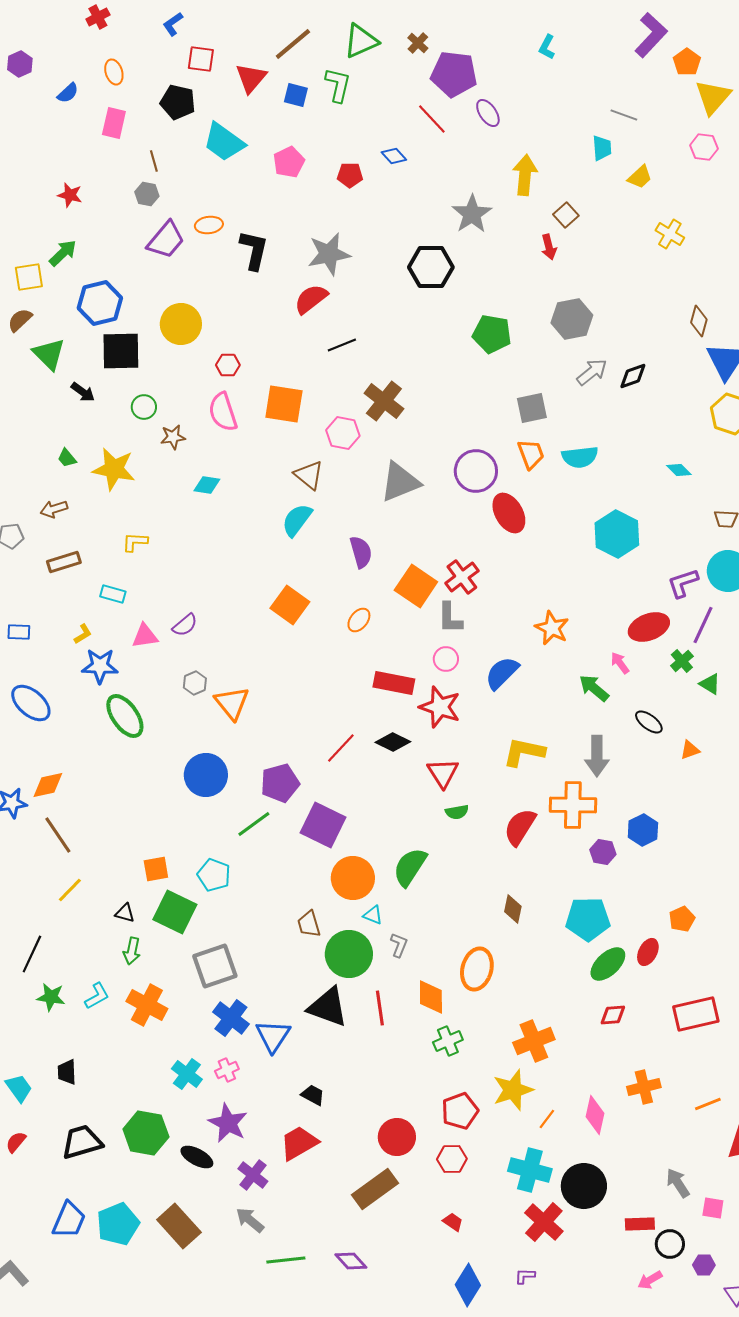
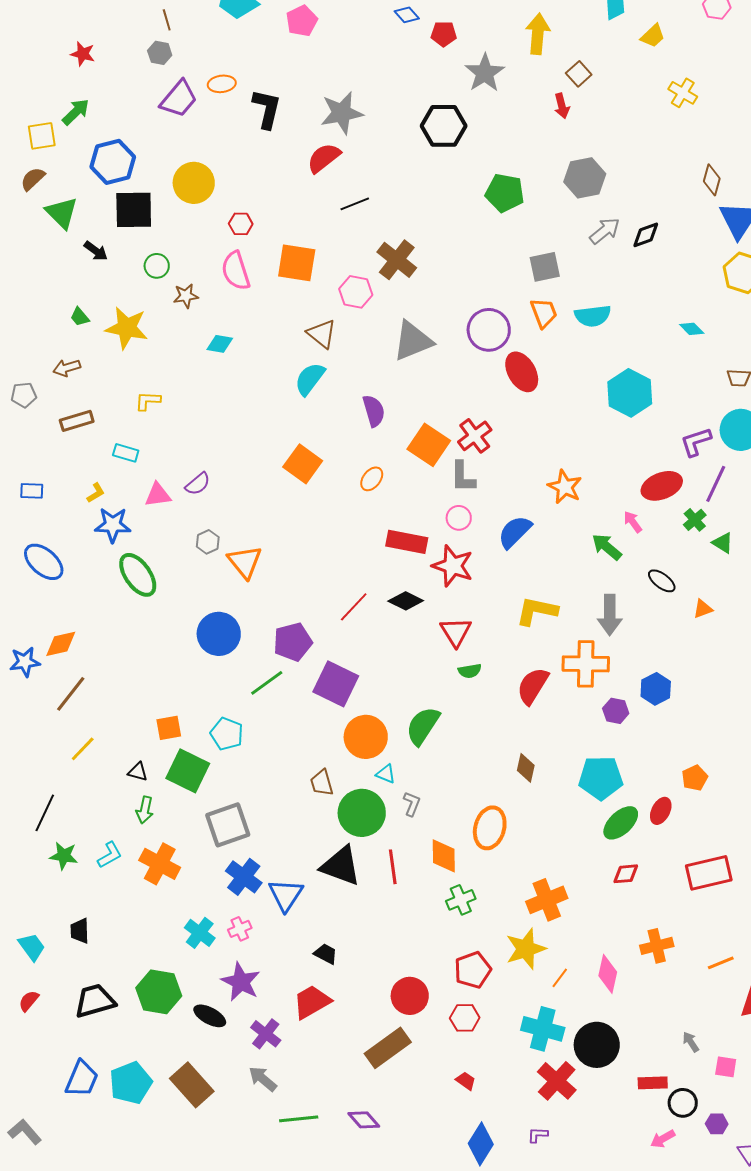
red pentagon: (350, 175) -> (444, 34), moved
brown line: (58, 835) -> (71, 694), turned 72
gray arrow: (678, 1183) -> (691, 1042), size x0.7

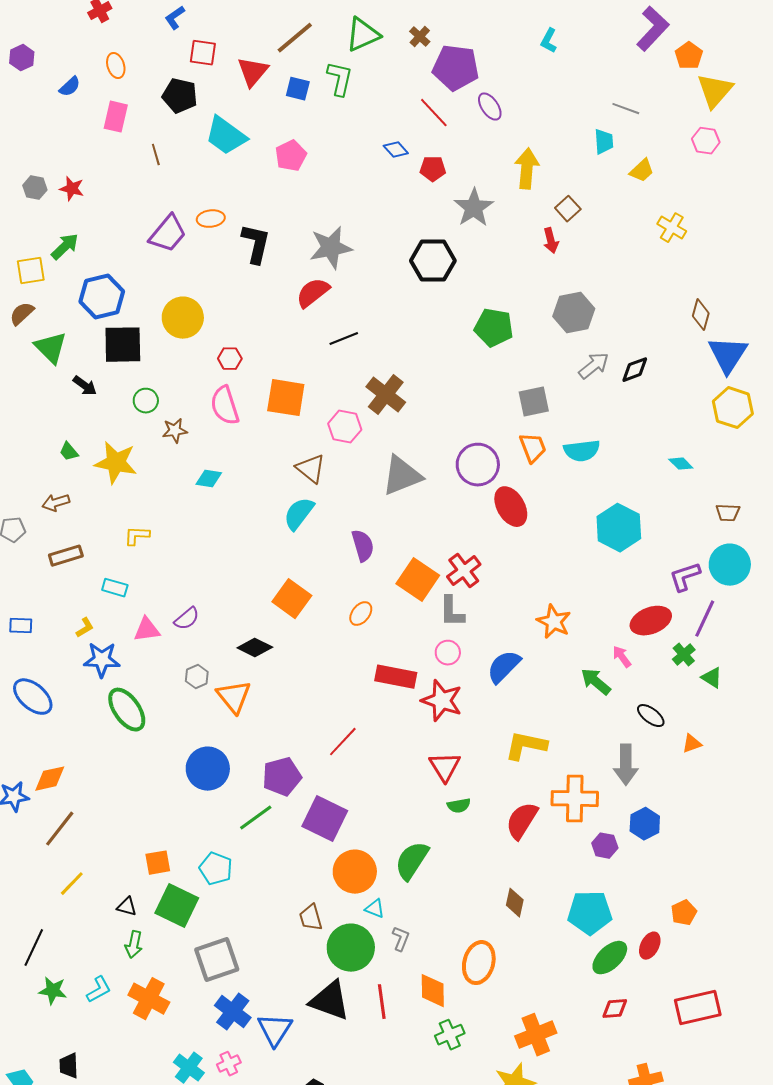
gray hexagon: (160, 53) -> (35, 188), moved
black diamond: (406, 601) -> (255, 648), moved
gray arrow: (610, 615) -> (626, 765), moved

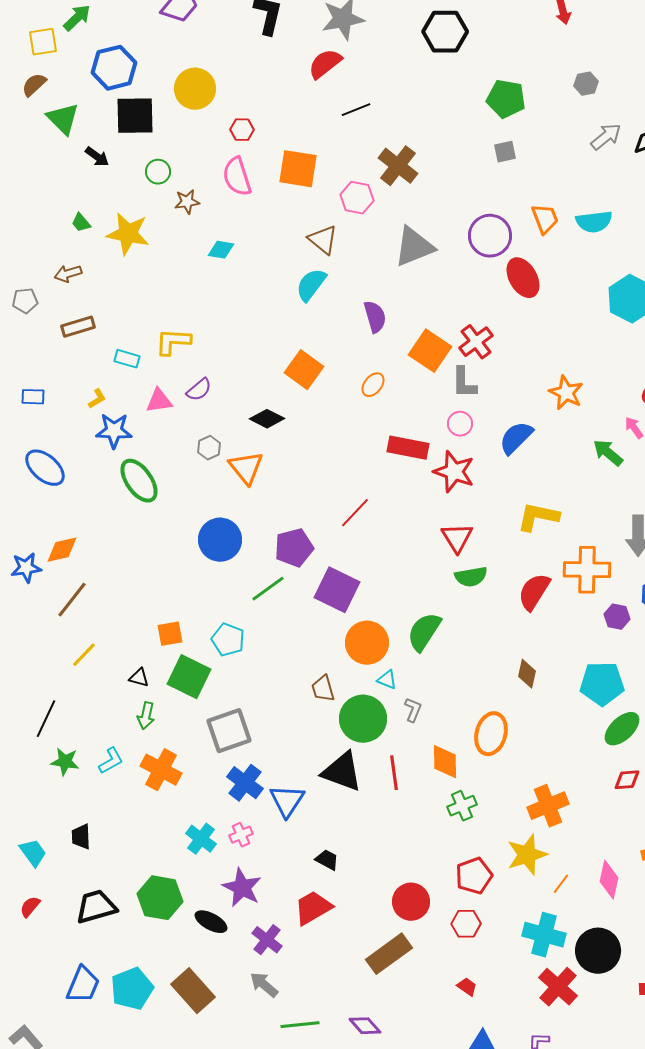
gray hexagon: (574, 313) -> (586, 84), size x0.6
gray square: (534, 402) -> (505, 152), moved, size x0.7
yellow L-shape: (137, 536) -> (173, 342), moved, size x1.4
green semicircle: (459, 806) -> (471, 577), size x1.4

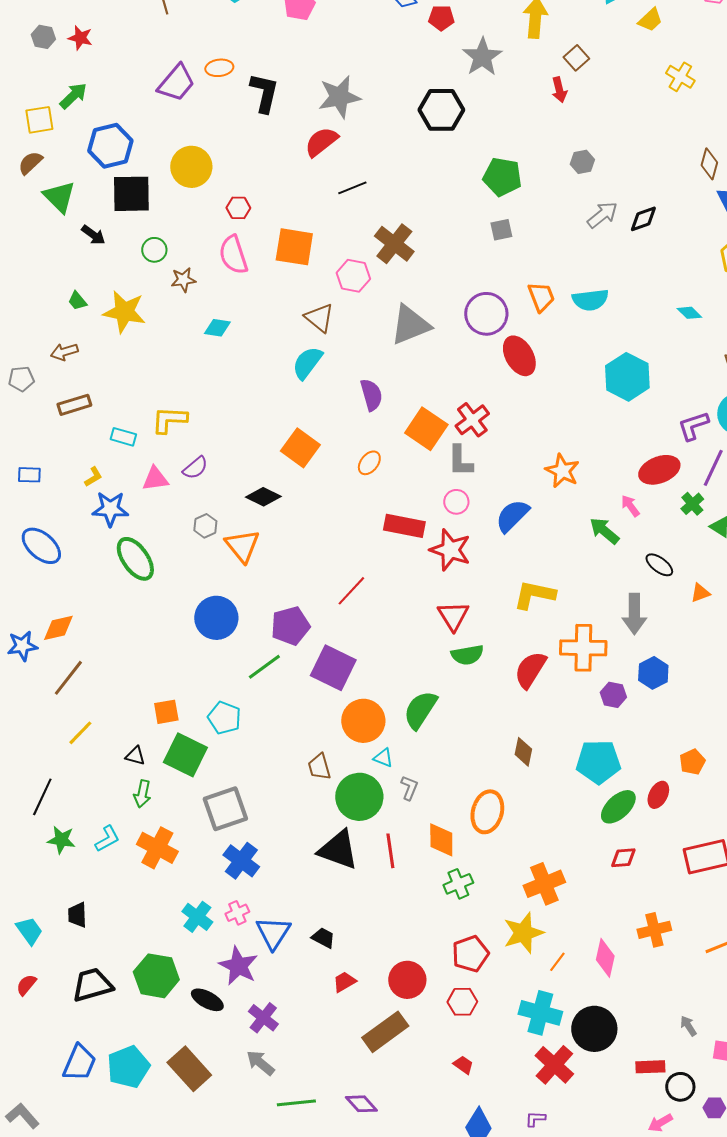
blue triangle: (287, 801) -> (273, 933), moved
red trapezoid: (313, 908) -> (344, 982), moved, size x0.6

